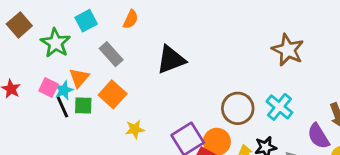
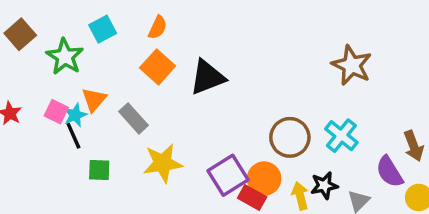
gray rectangle: (111, 54) -> (134, 118), moved
orange square: (113, 94) -> (158, 67), moved
green square: (83, 106) -> (99, 170), moved
yellow star: (135, 129) -> (163, 163), size x1.6

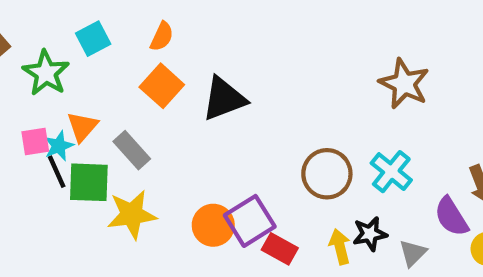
pink square: (56, 112) -> (35, 142), turned -35
yellow star: (163, 163) -> (132, 214), moved
green square: (99, 170) -> (89, 182), moved, size x1.5
orange circle: (264, 179) -> (213, 225), moved

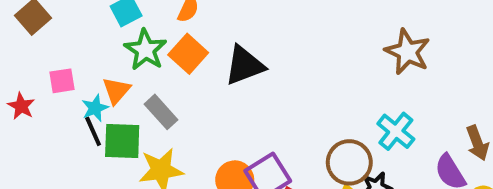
green star: (46, 73) -> (145, 50), moved
pink square: (35, 142) -> (62, 81), moved
brown circle: (327, 174) -> (349, 162), moved

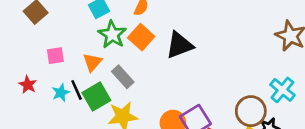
red star: (21, 106) -> (28, 85), moved
cyan star: (95, 108) -> (61, 93), moved
green square: (122, 141) -> (96, 97), turned -32

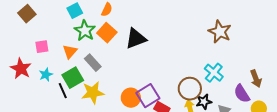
red star: (28, 85) -> (21, 69), size x1.5
black line: (77, 90) -> (63, 91), moved

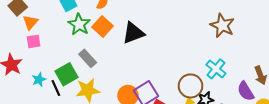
orange triangle: (70, 52) -> (30, 22), moved
cyan star: (46, 75) -> (39, 80), moved

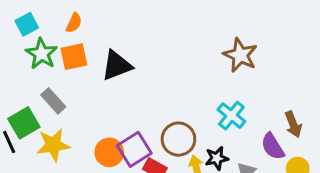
orange square: (103, 27) -> (74, 57), turned 36
brown circle: (191, 86) -> (178, 139), moved

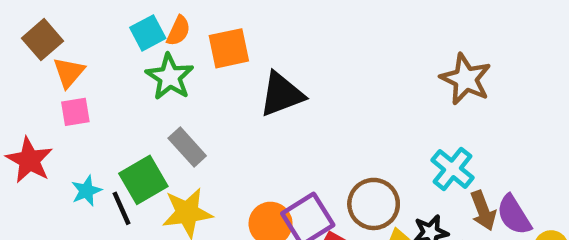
orange semicircle: (74, 23) -> (178, 31), moved
orange square: (74, 57) -> (229, 48), moved
brown arrow: (293, 124) -> (483, 211), moved

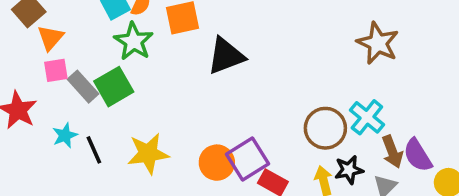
gray rectangle: (187, 147) -> (83, 87), moved
green square: (143, 180) -> (114, 87), moved
brown circle: (374, 204) -> (325, 128), moved

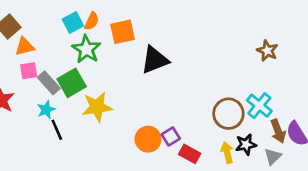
orange triangle: (50, 38) -> (25, 47), turned 35
brown star: (378, 43) -> (267, 51), size x0.7
cyan star: (65, 135) -> (46, 110), moved
yellow star: (148, 154) -> (97, 107), moved
purple square: (248, 159) -> (171, 136), size x0.6

